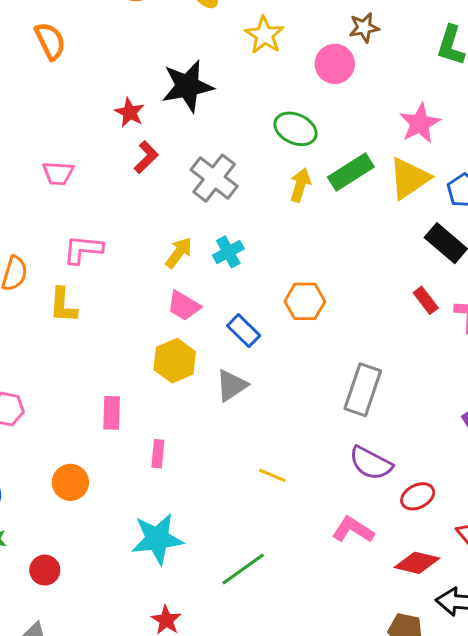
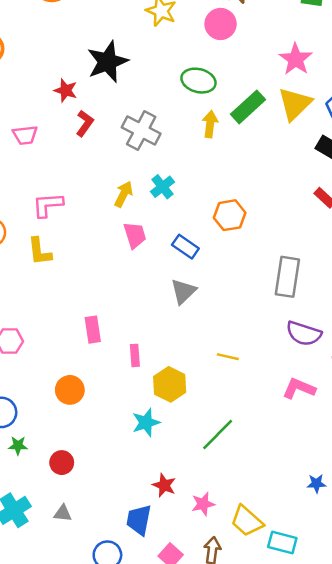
pink trapezoid: (58, 173) -> (25, 135), moved
pink trapezoid: (184, 306) -> (135, 235), turned -128
yellow hexagon: (175, 361) -> (170, 384), moved
cyan star: (157, 539) -> (146, 423), size x0.7

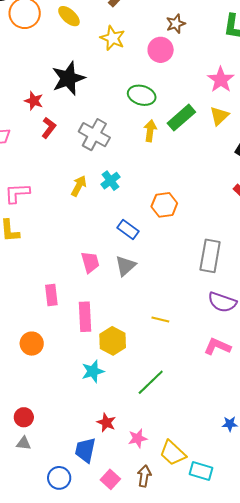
yellow triangle: (295, 104) -> (219, 116), size x0.7
pink trapezoid: (135, 235) -> (90, 262), moved
pink rectangle: (135, 355) -> (85, 317), size x1.6
red circle: (62, 463) -> (24, 417), moved

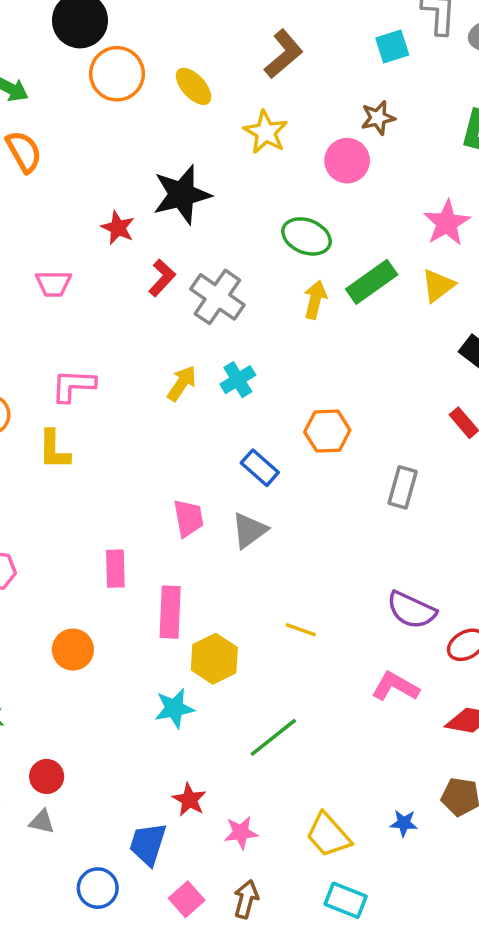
red L-shape: (49, 128) -> (162, 278), moved
gray rectangle: (210, 256) -> (403, 487), moved, size x0.7
yellow trapezoid: (173, 453) -> (328, 835), moved

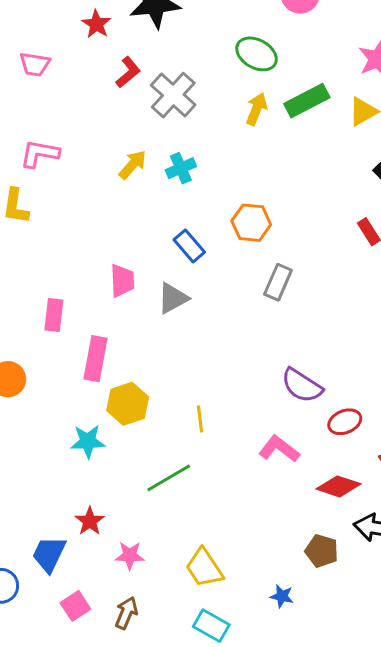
gray rectangle: (403, 487) -> (278, 282), moved
yellow line: (301, 630) -> (200, 419), moved, turned 56
blue star: (404, 823) -> (282, 596), moved

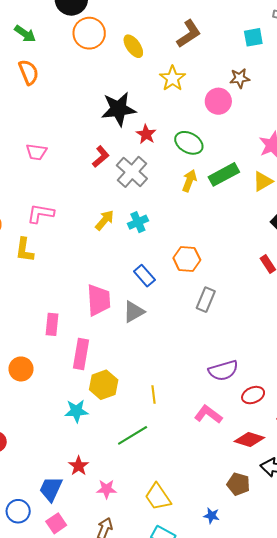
red star: (96, 24) -> (146, 134), moved
pink trapezoid: (122, 281) -> (99, 300), size x1.4
purple semicircle: (302, 386) -> (223, 371), turned -48
pink square: (75, 606) -> (56, 523), moved

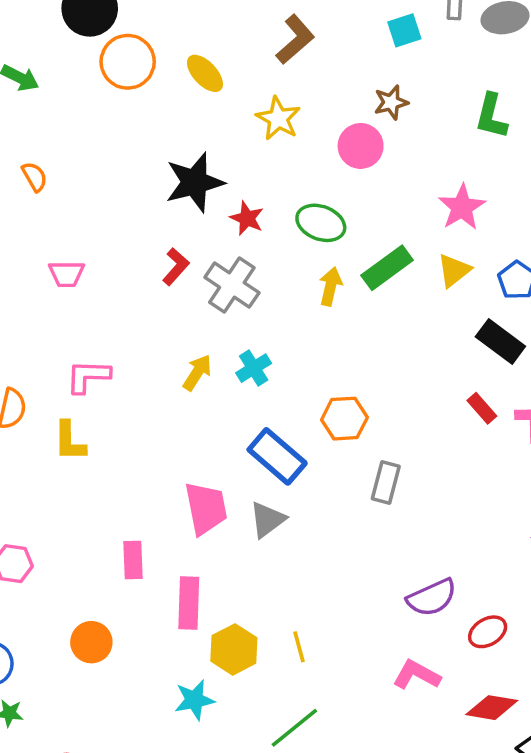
orange semicircle: (29, 72) -> (34, 177), moved, size x0.7
blue rectangle: (144, 276) -> (277, 456), size x1.5
yellow line: (153, 394) -> (299, 647), moved

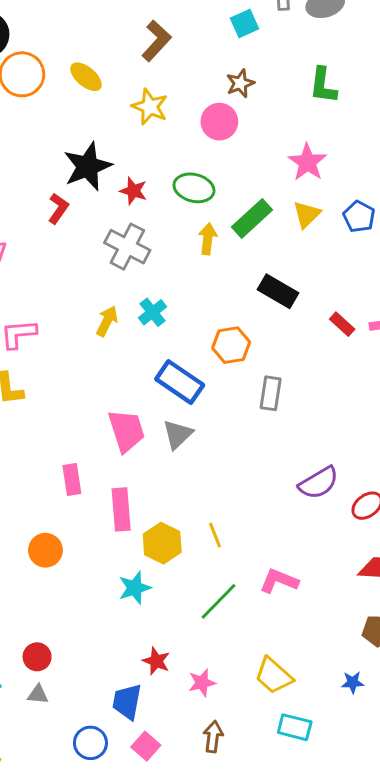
red L-shape: (176, 267) -> (58, 208), moved
black rectangle: (500, 342) -> (278, 291), moved
pink L-shape: (417, 675) -> (279, 581), moved

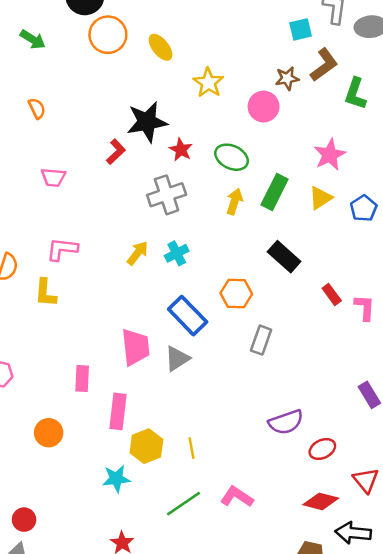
brown L-shape: (156, 41) -> (324, 65), moved
green rectangle: (252, 218) -> (275, 192), turned -32
gray cross: (127, 247) -> (167, 195), turned 33

